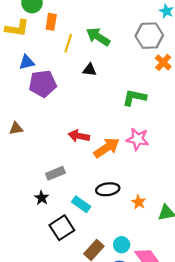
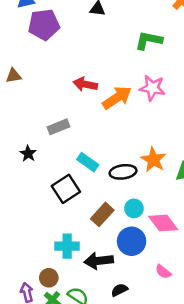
black ellipse: (108, 189) -> (123, 172), moved
black star: (42, 198) -> (28, 154), moved
orange star: (139, 202) -> (153, 160), size x1.5

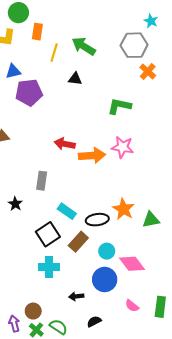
orange arrow: (117, 98) -> (92, 156), turned 30
gray rectangle: (59, 127) -> (42, 181), turned -60
brown rectangle: (102, 214) -> (78, 242), moved
cyan cross: (67, 246) -> (49, 267), moved
black arrow: (99, 261) -> (76, 296), size x0.6

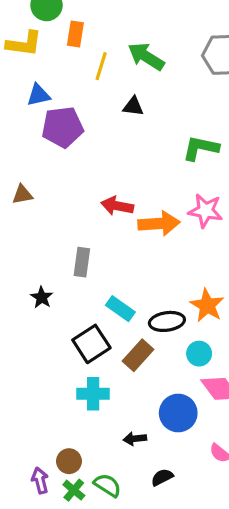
cyan circle: (107, 251) -> (199, 354), moved

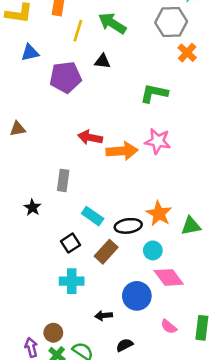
purple pentagon: (63, 127) -> (66, 77), moved
black square: (91, 344) -> (70, 243), size x0.7

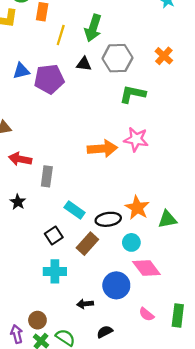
gray hexagon: (171, 22) -> (117, 58), moved
green arrow: (112, 23) -> (93, 28), turned -104
blue triangle: (30, 53) -> (21, 71), moved
red arrow: (90, 137) -> (20, 159), moved

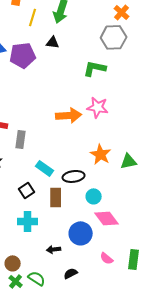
orange cross: (164, 56) -> (122, 12), moved
gray hexagon: (117, 58) -> (114, 37), moved
orange star: (137, 208) -> (101, 154), moved
green triangle: (167, 219) -> (129, 161), moved
brown rectangle: (87, 244) -> (56, 197), turned -42

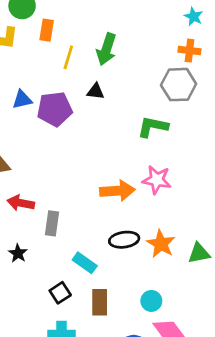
orange cross: (122, 12) -> (189, 51), turned -35
black ellipse: (74, 176) -> (124, 240), moved

